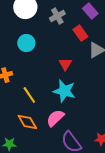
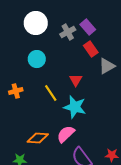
purple rectangle: (90, 11) -> (88, 27), moved
yellow line: (29, 95) -> (51, 93), moved
orange diamond: (27, 122) -> (38, 138), turned -55

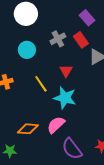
purple rectangle: (88, 27) -> (87, 18), moved
gray cross: (68, 32) -> (58, 39), moved

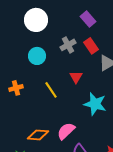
purple rectangle: (87, 18) -> (88, 19), moved
cyan star: (65, 98) -> (95, 104), moved

